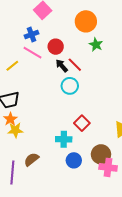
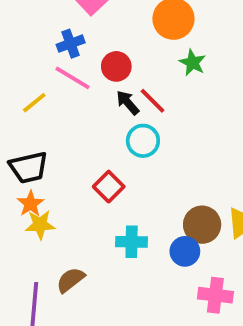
red square: (82, 123) -> (109, 187), moved
brown circle: (101, 154) -> (202, 225), moved
blue circle: (74, 160) -> (185, 251), moved

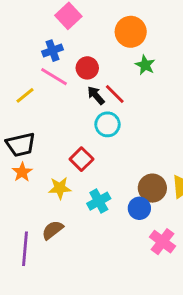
yellow star: (40, 225) -> (60, 188), moved
cyan cross: (132, 242) -> (99, 201), turned -30
pink cross: (215, 295) -> (162, 242), turned 30

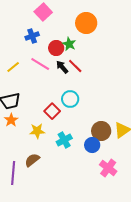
green star: (145, 65) -> (69, 44), moved
pink line: (54, 77) -> (40, 64), moved
cyan circle: (108, 124) -> (70, 99), moved

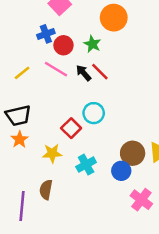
red circle: (56, 48) -> (63, 45), moved
brown semicircle: (32, 160) -> (46, 190), turned -42

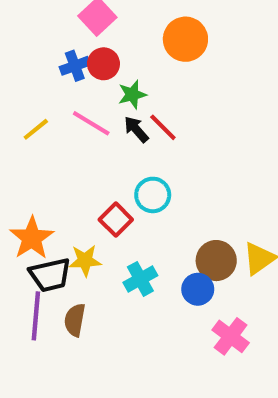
green star: (92, 44) -> (132, 95), moved, turned 30
red circle: (63, 45) -> (103, 64), moved
black trapezoid: (18, 116) -> (50, 275), moved
orange star: (20, 139) -> (32, 238), size x1.5
purple line: (22, 206) -> (36, 316), moved

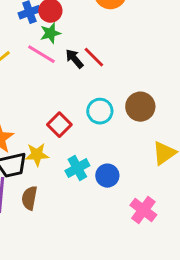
green star: (132, 95) -> (50, 33), moved
cyan circle: (153, 195) -> (100, 111), moved
brown circle: (216, 261) -> (140, 107), moved
blue circle: (198, 289) -> (107, 176), moved

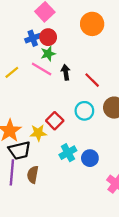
red line: (94, 57) -> (92, 80), moved
black arrow: (74, 59) -> (66, 72), turned 32
yellow star: (37, 155) -> (38, 133), moved

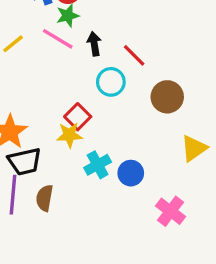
cyan circle: (84, 111) -> (111, 82), moved
yellow star: (38, 133) -> (69, 135), moved

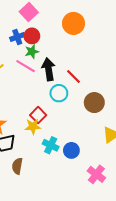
black arrow: (94, 44) -> (49, 69), size x1.5
cyan cross: (98, 165) -> (51, 145), turned -35

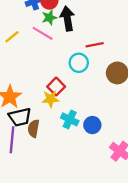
black arrow: (49, 69) -> (67, 19), moved
red line: (73, 77) -> (95, 45), turned -56
brown semicircle: (17, 166) -> (33, 128), moved

